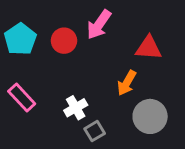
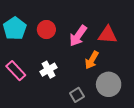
pink arrow: (99, 25) -> (78, 36), moved
white cross: (76, 108) -> (48, 70), moved
gray square: (95, 131) -> (77, 95), moved

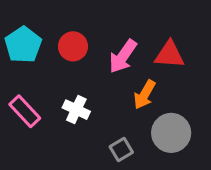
white cross: (48, 70) -> (76, 110), turned -35

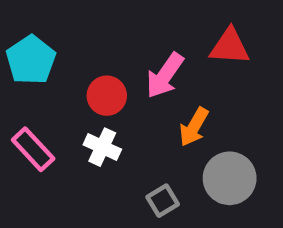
red circle: (73, 46) -> (107, 96), moved
red triangle: (169, 55) -> (230, 47), moved

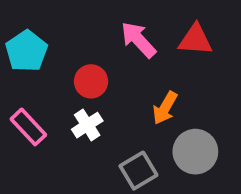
pink arrow: (165, 76) -> (138, 40), moved, turned 102
white cross: (102, 147) -> (87, 125), turned 32
gray square: (163, 201) -> (138, 171), size x1.4

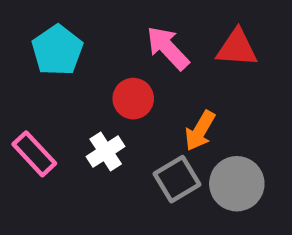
cyan pentagon: (26, 51) -> (57, 50), moved
red circle: (91, 81) -> (133, 99), moved
gray square: (138, 171) -> (177, 179), moved

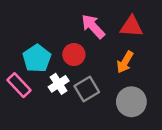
cyan pentagon: (57, 50) -> (37, 58), moved
orange arrow: (200, 131) -> (125, 62), moved
gray square: (177, 179) -> (87, 89), moved

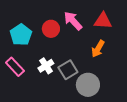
red circle: (74, 55) -> (51, 29), moved
cyan pentagon: (37, 58) -> (21, 35), moved
gray circle: (131, 102) -> (88, 85), moved

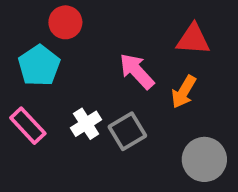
pink arrow: (73, 21) -> (137, 71), moved
red circle: (51, 29) -> (65, 22), moved
gray circle: (88, 85) -> (204, 159), moved

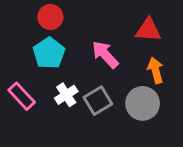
cyan pentagon: (39, 66) -> (49, 53), moved
orange arrow: (184, 92) -> (155, 70), moved, turned 135
gray circle: (204, 159) -> (143, 103), moved

